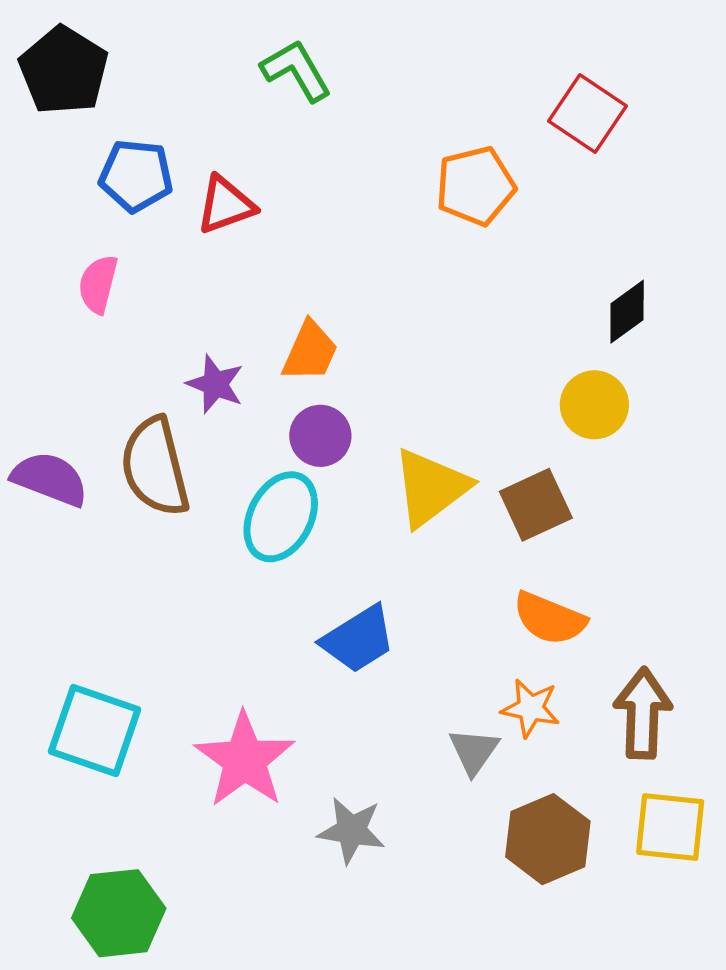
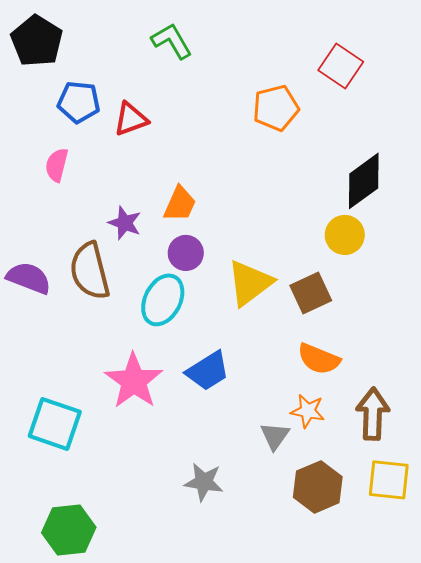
black diamond: (627, 312) -> (364, 181), size x1.5
pink star: (245, 760) -> (134, 381), moved

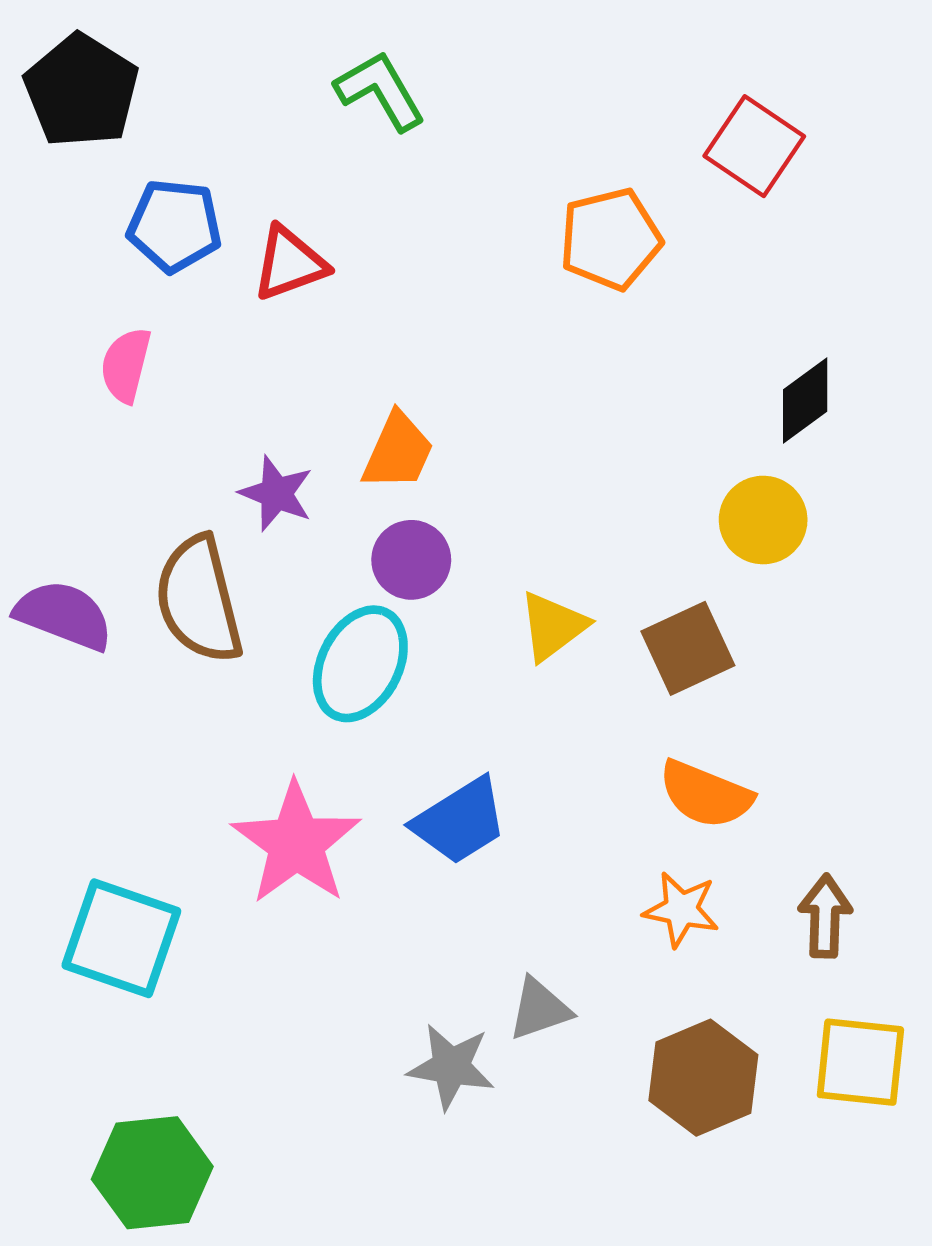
black diamond: (364, 181) -> (805, 401), size x0.7
yellow triangle: (250, 283) -> (553, 626), size x0.7
brown arrow: (373, 414) -> (825, 916), size x0.7
gray triangle: (275, 436) -> (540, 1009), moved, turned 36

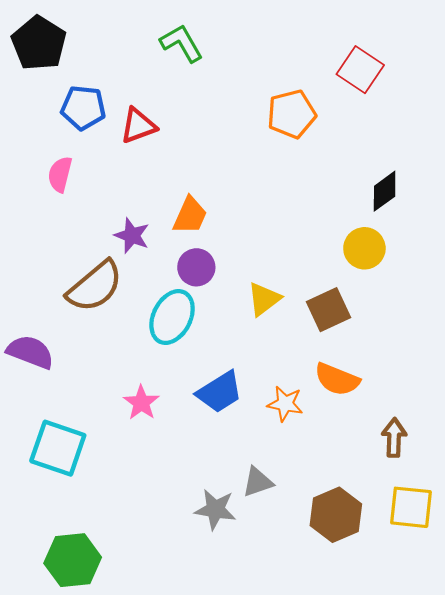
brown semicircle: (199, 600) -> (95, 286), turned -116
purple semicircle: (64, 615) -> (30, 352), moved
pink star: (296, 843) -> (141, 403), size x0.6
orange star: (681, 909) -> (285, 404), moved

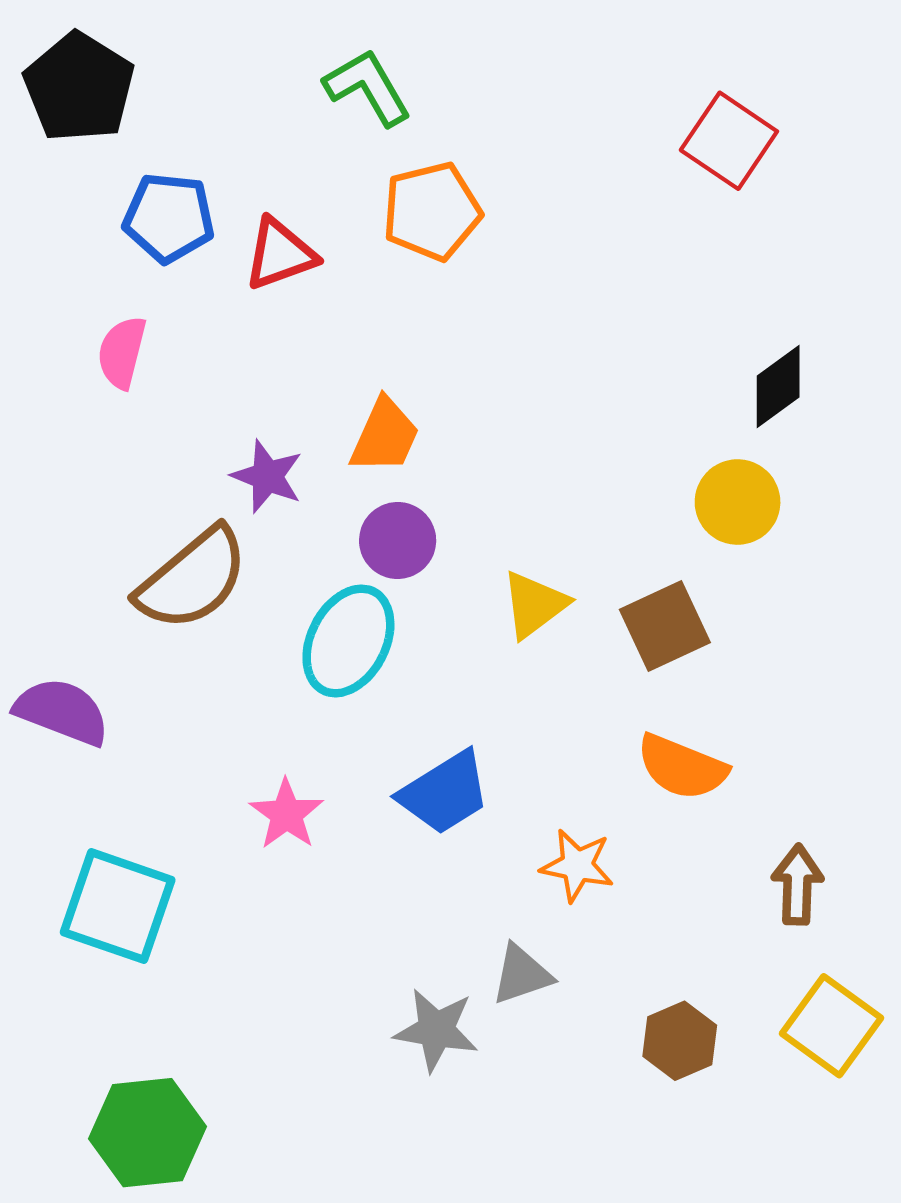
orange pentagon: (291, 114) -> (432, 211), moved
orange star: (285, 404) -> (577, 865), moved
yellow square: (411, 507) -> (832, 1026), turned 30
brown hexagon: (336, 515) -> (680, 1041), size x0.7

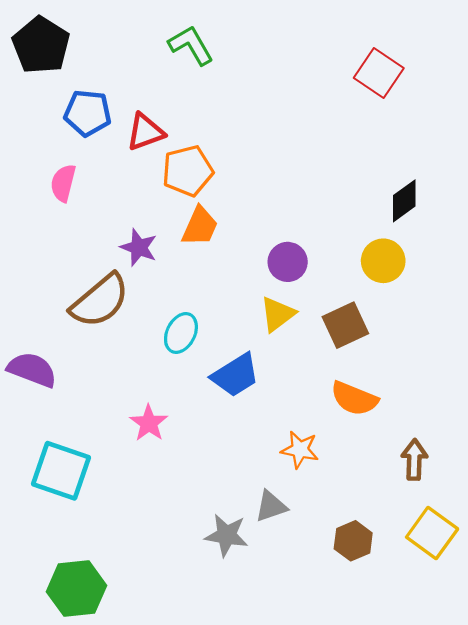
orange pentagon: (432, 211) -> (188, 171), moved
purple circle: (398, 540) -> (288, 262), moved
cyan ellipse: (348, 641) -> (181, 333), size x0.7
blue trapezoid: (445, 793) -> (235, 375), moved

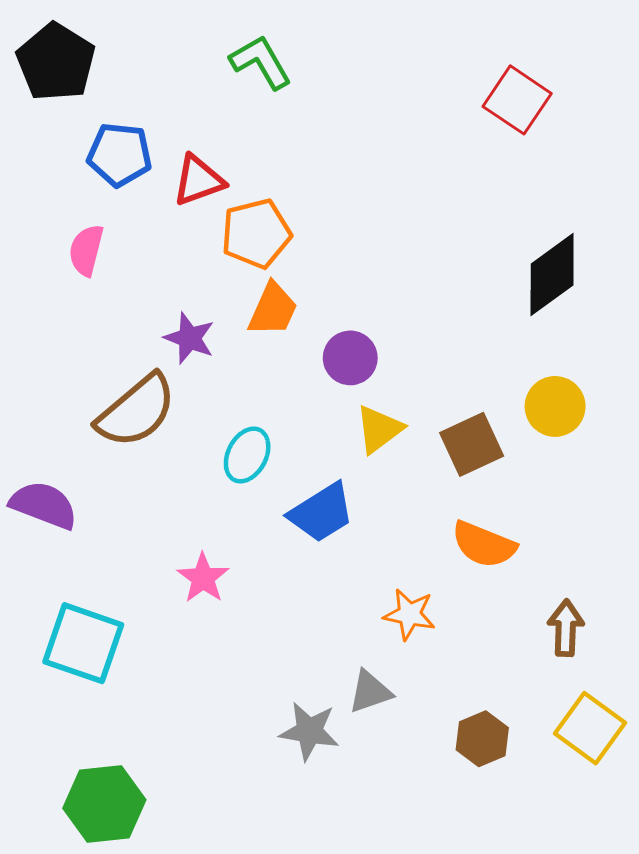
black diamond: (404, 201) -> (552, 274), size x1.4
yellow circle: (383, 261) -> (555, 406), moved
purple circle: (288, 262) -> (350, 358), moved

